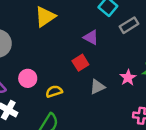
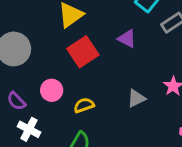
red square: (80, 63) -> (83, 52), moved, size x1.5

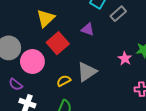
pink circle: (52, 90) -> (32, 62), moved, size x1.5
gray triangle: (136, 98) -> (87, 72), moved, size x1.5

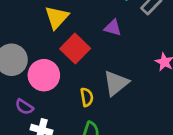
yellow semicircle: (64, 81) -> (87, 97), turned 112

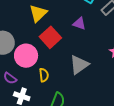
yellow semicircle: (87, 97) -> (44, 75), moved

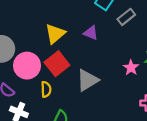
yellow triangle: (38, 13) -> (55, 34), moved
red square: (50, 37) -> (57, 64), moved

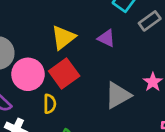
gray triangle: (87, 80) -> (118, 95), moved

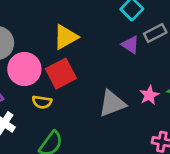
purple triangle: (106, 38) -> (130, 45), moved
yellow semicircle: (50, 104) -> (42, 102), turned 90

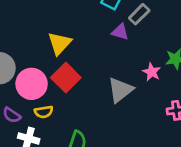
yellow semicircle: (42, 102) -> (44, 112), moved

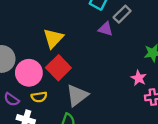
pink star: (152, 72) -> (139, 78), moved
gray triangle: (120, 90) -> (77, 95), moved

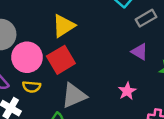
purple triangle: (106, 29) -> (140, 52), moved
pink star: (139, 78) -> (127, 91), moved

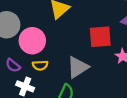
red square: (61, 60) -> (100, 37), moved, turned 35

